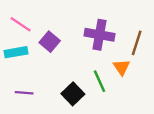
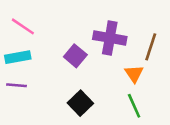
purple square: (50, 42) -> (75, 56), moved
green line: (100, 81) -> (134, 106), moved
purple line: (24, 93) -> (16, 85), moved

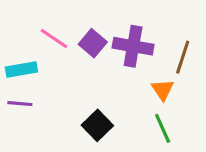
pink line: (23, 26) -> (54, 38), moved
purple square: (75, 56) -> (93, 43), moved

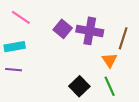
pink line: (54, 38) -> (21, 17), moved
black square: (97, 125) -> (79, 86), moved

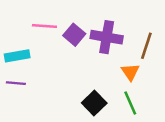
pink line: (21, 17) -> (44, 26), moved, turned -30

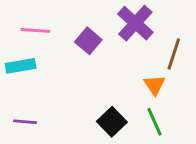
pink line: (44, 26) -> (35, 30), moved
purple cross: (107, 37) -> (135, 23), moved, turned 32
purple line: (16, 83) -> (25, 122), moved

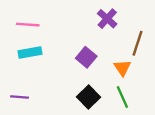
purple cross: (135, 23) -> (107, 19), size x0.7
purple square: (88, 41) -> (86, 57), moved
cyan rectangle: (21, 66) -> (30, 53), moved

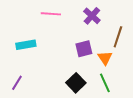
pink line: (28, 25) -> (51, 14), moved
purple square: (86, 57) -> (84, 49), moved, turned 36
purple line: (20, 97) -> (17, 83), turned -63

